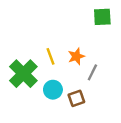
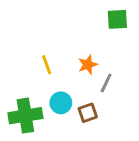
yellow line: (50, 56) -> (47, 65), moved
green cross: (23, 74) -> (25, 116), moved, turned 36

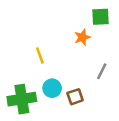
orange star: (88, 65) -> (82, 37), moved
gray line: (106, 83) -> (102, 71), moved

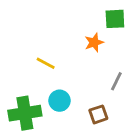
yellow line: (40, 55) -> (46, 63), turned -42
brown square: (75, 97) -> (98, 114), moved

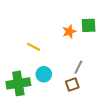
green square: (115, 19) -> (89, 25), moved
gray line: (116, 81) -> (78, 67), moved

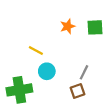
orange star: (69, 31) -> (68, 26), moved
cyan circle: (44, 74) -> (47, 71), moved

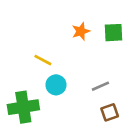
gray line: (84, 72) -> (100, 86), turned 40
brown square: (77, 91) -> (110, 112), moved

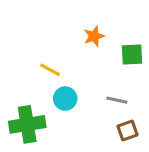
green square: (113, 33) -> (132, 54), moved
gray line: (100, 86) -> (117, 100), turned 36

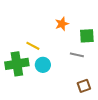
gray line: (117, 100) -> (77, 55), moved
green cross: (27, 124) -> (17, 64), moved

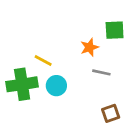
orange star: (62, 24) -> (89, 47), moved
green square: (87, 36) -> (115, 30), moved

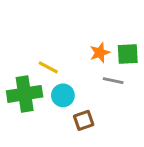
green square: (115, 30) -> (128, 54), moved
brown square: (111, 113) -> (84, 120), moved

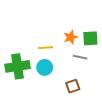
yellow line: (48, 67) -> (46, 48), moved, turned -32
brown square: (84, 120) -> (73, 86), moved

